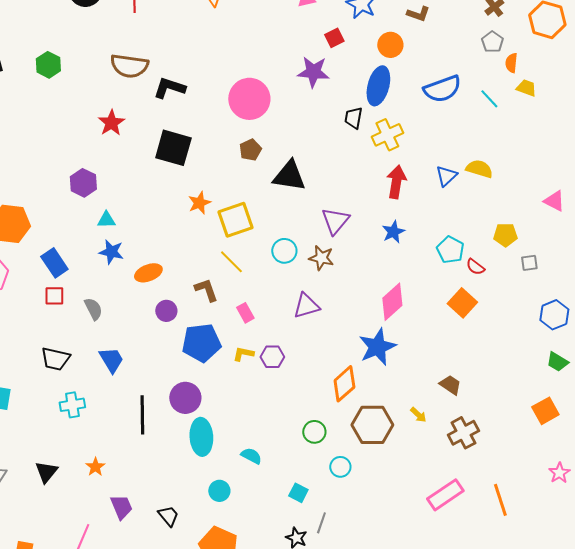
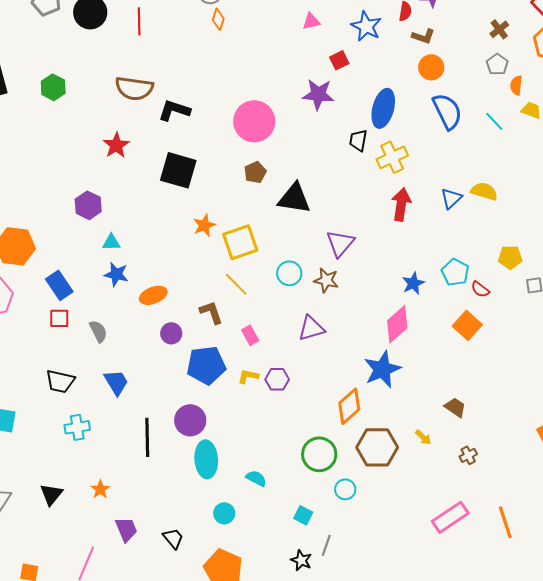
orange circle: (390, 45) -> (431, 67), moved
blue semicircle: (442, 89) -> (447, 111), turned -96
blue star: (393, 232) -> (413, 283), moved
green circle: (314, 432) -> (319, 454), size x1.5
brown cross: (463, 433) -> (468, 455), size x0.6

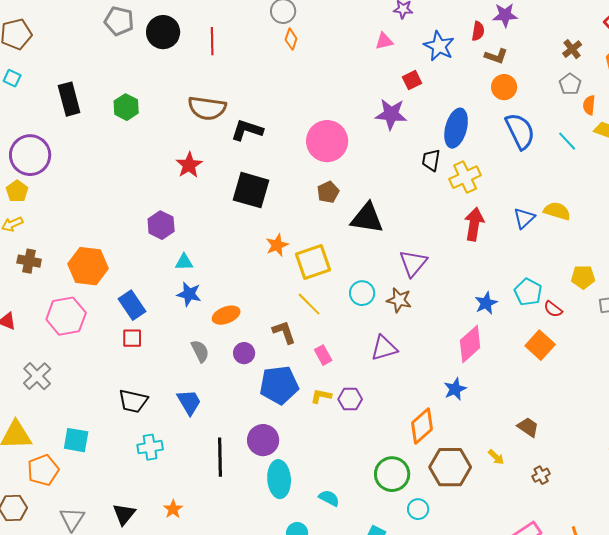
gray semicircle: (98, 331) -> (200, 351), moved
blue star: (382, 369) -> (455, 389), size x0.6

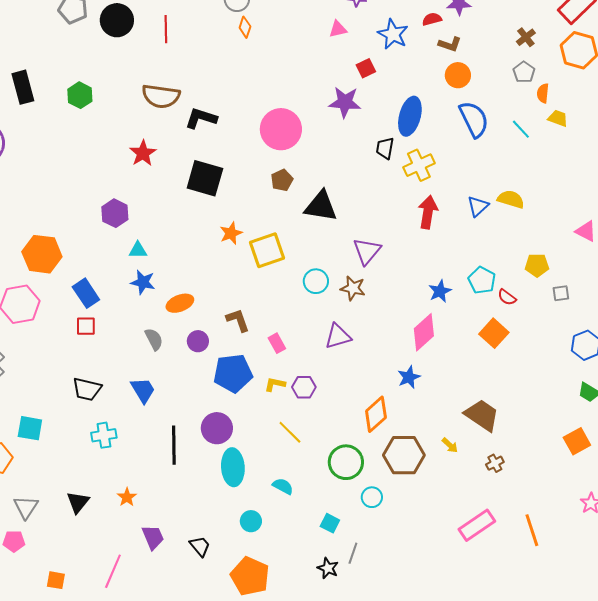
red semicircle: (478, 31) -> (432, 19), turned -114
yellow line: (309, 304) -> (290, 432), moved
brown trapezoid: (528, 427) -> (482, 415), size x1.6

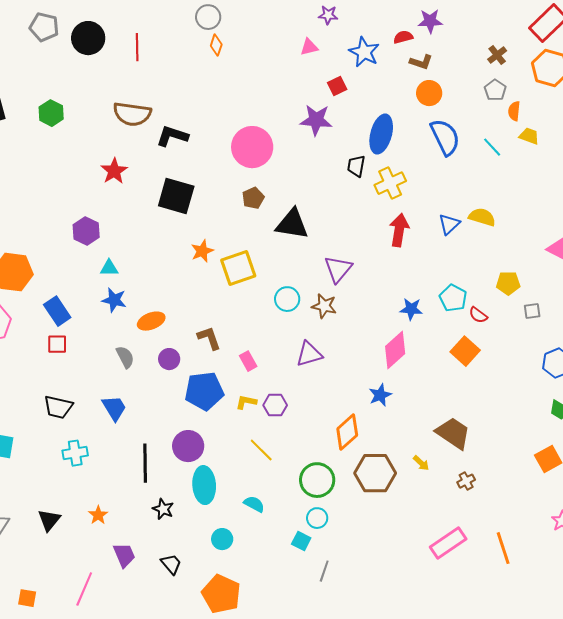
blue star: (440, 291) -> (411, 309), turned 30
cyan circle: (372, 497) -> (317, 518), moved
black star: (328, 568) -> (163, 509), moved

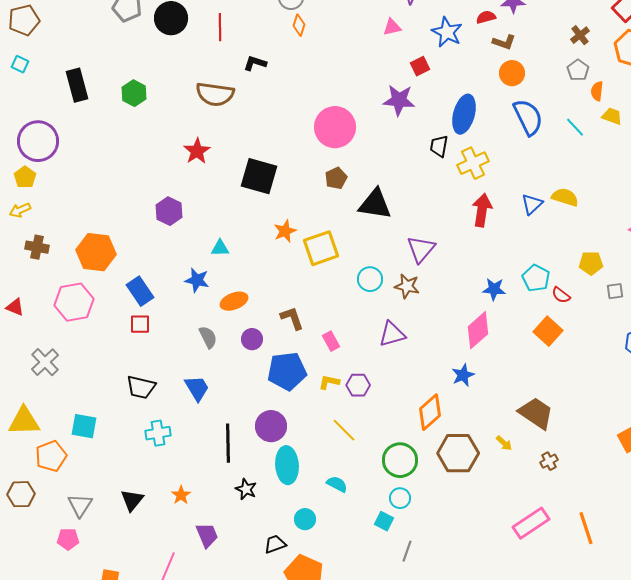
black L-shape: (172, 136) -> (255, 63), moved, size x0.7
cyan triangle: (109, 268) -> (220, 248), moved
black trapezoid: (171, 564) -> (275, 544), moved, turned -70

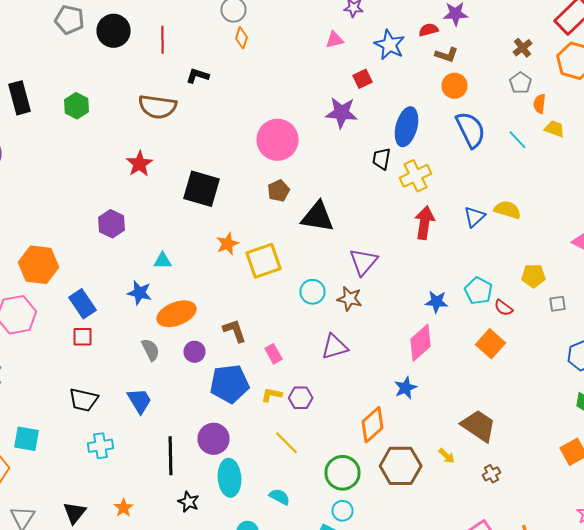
orange ellipse: (234, 301) -> (176, 314), size x1.4

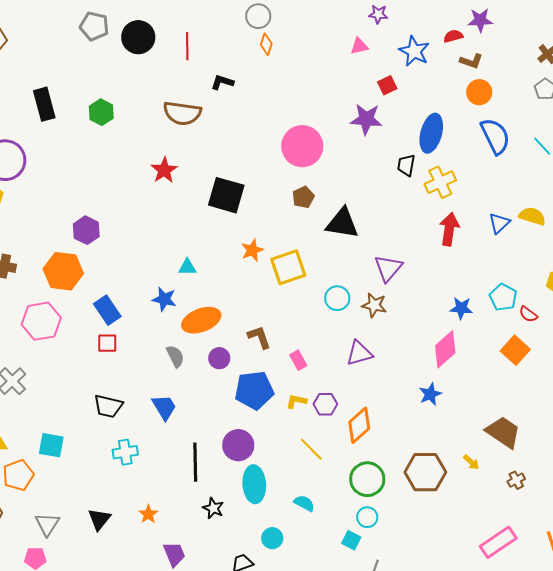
purple hexagon: (112, 224) -> (86, 230), moved
orange diamond: (372, 425) -> (359, 425), moved

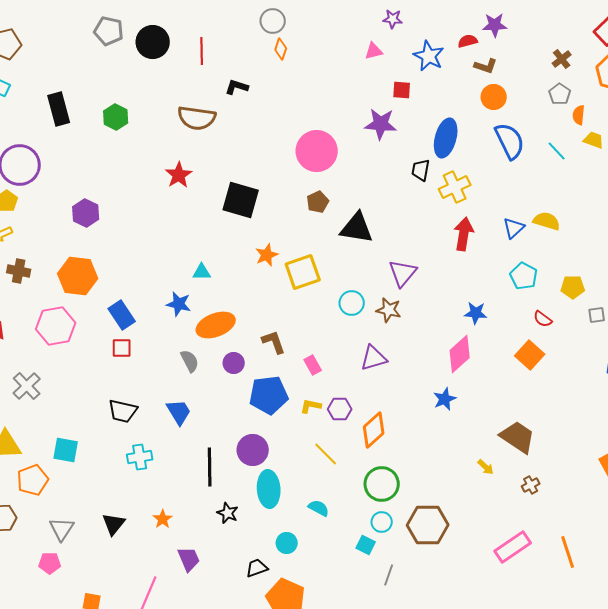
red square: (387, 85) -> (402, 90), turned 30
purple hexagon: (86, 230) -> (86, 213), moved
cyan pentagon: (503, 297) -> (524, 276), moved
brown hexagon: (425, 472) -> (428, 525), moved

